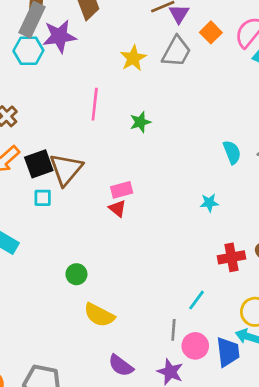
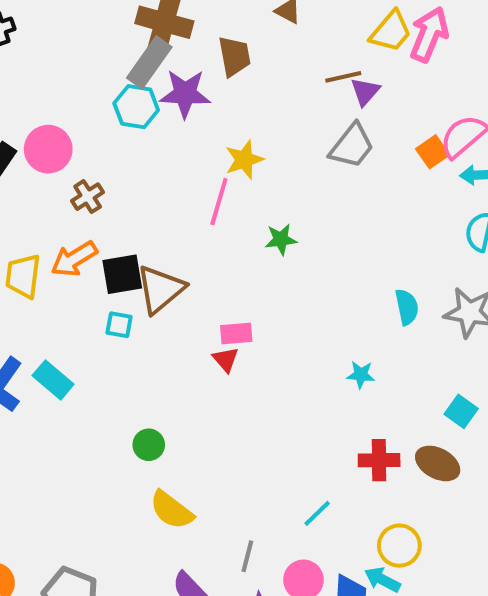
orange square: (211, 32) -> (433, 152), moved
yellow star: (133, 58) -> (244, 160), moved
gray line: (173, 330) -> (247, 556), moved

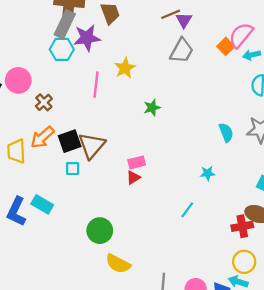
pink line: (219, 202) -> (96, 85), moved
red triangle: (226, 360) -> (133, 178), turned 48
green circle: (149, 445) -> (100, 231), size x1.5
red cross: (379, 460) -> (242, 226), moved
cyan line: (317, 513) -> (187, 210), moved

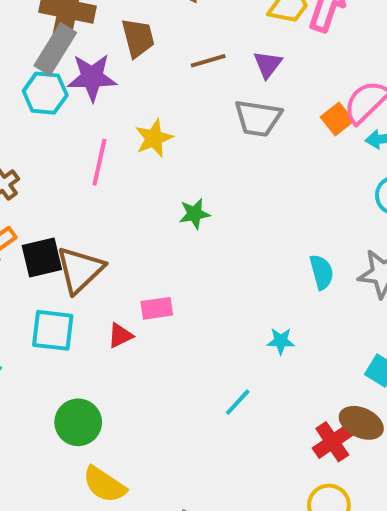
brown line: (171, 14) -> (208, 61), moved
gray trapezoid: (182, 51) -> (258, 118), turned 64
cyan square: (73, 169) -> (53, 330), moved, size x1.6
red triangle: (133, 178) -> (120, 336), moved
red cross: (242, 226) -> (332, 442), turned -30

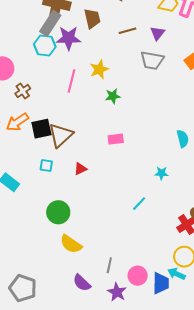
green star: (194, 214) -> (113, 96), moved
pink rectangle: (157, 308) -> (116, 139), moved
cyan square: (53, 330) -> (46, 166), size x0.6

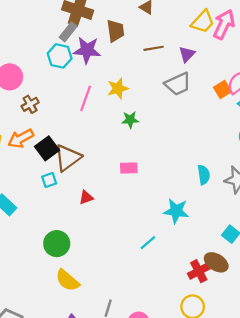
gray rectangle: (50, 23) -> (68, 32), size x0.7
gray trapezoid: (152, 60) -> (178, 84), turned -40
black square: (41, 129) -> (47, 148), turned -30
cyan square: (46, 166) -> (49, 180), moved, turned -32
cyan star: (161, 173) -> (176, 211), size x1.6

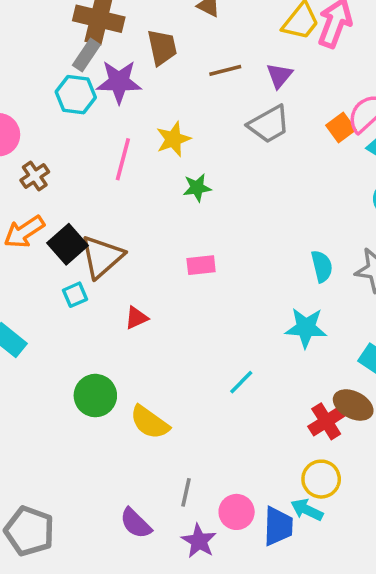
cyan star: (176, 211) -> (306, 328), moved
yellow semicircle: (67, 280) -> (150, 422), moved

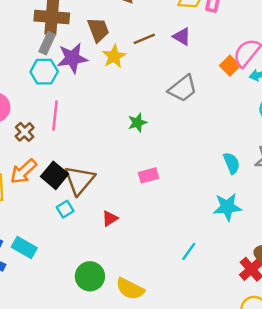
purple triangle: (279, 76) -> (182, 37), turned -30
gray trapezoid: (269, 124) -> (183, 89), moved
yellow star: (173, 139) -> (114, 56), moved
pink line: (123, 159) -> (55, 116), moved

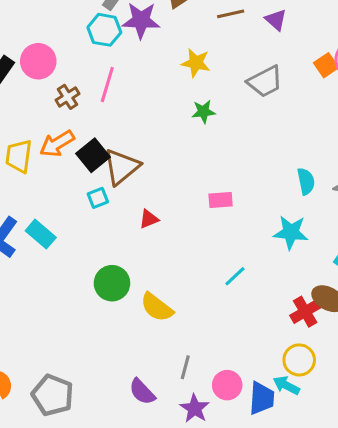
yellow star: (114, 56) -> (196, 63), moved, turned 30
pink rectangle: (149, 175) -> (221, 200), moved

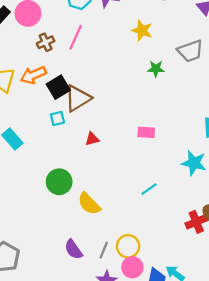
green star: (203, 112) -> (156, 69), moved
yellow circle: (299, 360) -> (128, 246), moved
purple semicircle: (142, 392) -> (74, 249), moved

